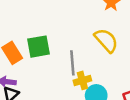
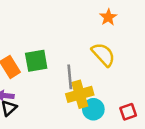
yellow cross: (82, 80) -> (80, 94), size x1.5

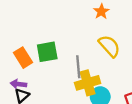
orange star: (108, 17) -> (101, 12), moved

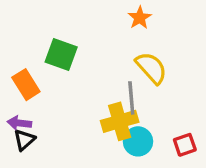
green square: (47, 52) -> (61, 55), moved, turned 30
gray line: (78, 67) -> (131, 98), moved

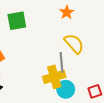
green square: (61, 55) -> (17, 21), moved, turned -30

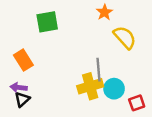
yellow semicircle: (74, 44) -> (125, 37), moved
cyan circle: (66, 89) -> (114, 89), moved

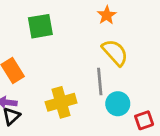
yellow semicircle: (125, 37) -> (115, 53), moved
yellow cross: (90, 86) -> (61, 102), moved

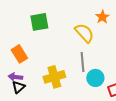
orange star: (107, 15) -> (102, 17), moved
yellow semicircle: (115, 53) -> (84, 33), moved

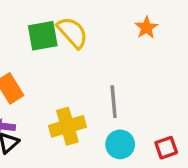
yellow semicircle: (84, 33) -> (72, 33), moved
cyan circle: (95, 78) -> (120, 144), moved

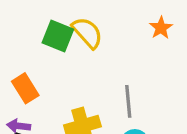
green square: (43, 36) -> (58, 36), turned 32

